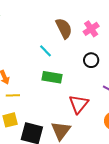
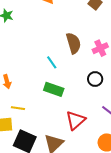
yellow line: (13, 95) -> (18, 108), moved

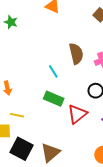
red triangle: (76, 120) -> (77, 114), moved

